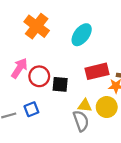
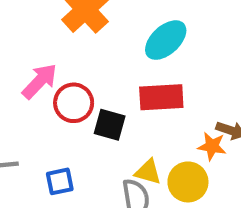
red rectangle: (97, 71) -> (161, 97), moved
blue square: (31, 109) -> (60, 181), moved

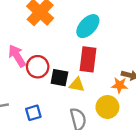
pink arrow: (40, 81) -> (17, 56), turned -70
red rectangle: (161, 97) -> (88, 59), turned -75
yellow triangle: (148, 172) -> (77, 85), moved

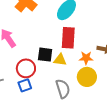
red circle: (38, 67) -> (26, 68), moved
orange star: (120, 85) -> (86, 58), moved

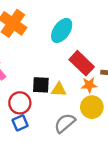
red rectangle: (68, 38) -> (82, 63), moved, turned -45
gray semicircle: (63, 89) -> (65, 123), turned -108

